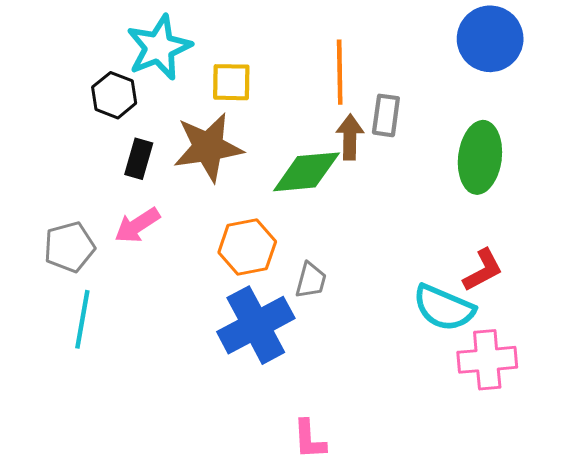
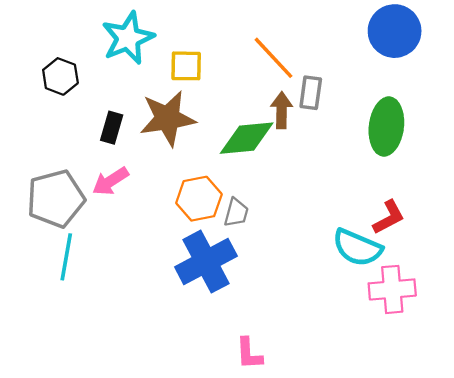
orange line: (340, 72) -> (273, 58), turned -42
black hexagon: (114, 95) -> (60, 76), moved
gray pentagon: (69, 247) -> (56, 199), size x1.4
gray trapezoid: (311, 280) -> (236, 213), moved

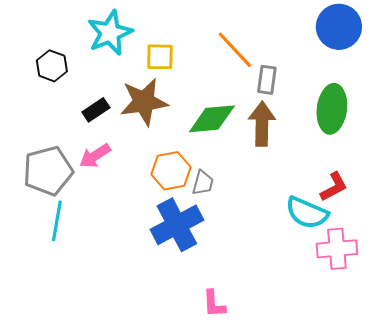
brown arrow: (282, 110) -> (262, 124), moved, size x1.4
black rectangle: (112, 128) -> (96, 110), turned 40

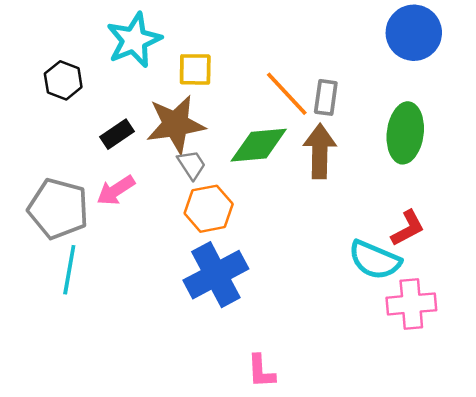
orange line: (235, 50) -> (287, 94), moved
gray pentagon: (48, 171) -> (58, 209), turned 30
gray trapezoid: (203, 183) -> (191, 165), moved, turned -48

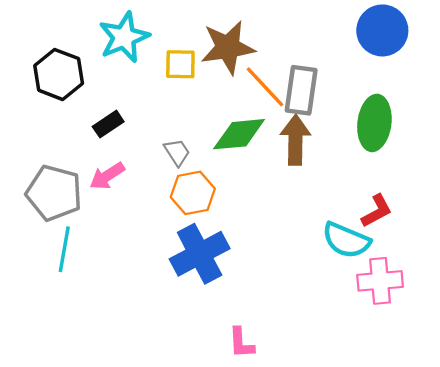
black hexagon: (63, 80) -> (59, 74), size x1.4
gray rectangle: (326, 97) -> (301, 90), size x1.5
brown star: (176, 124) -> (228, 47), moved

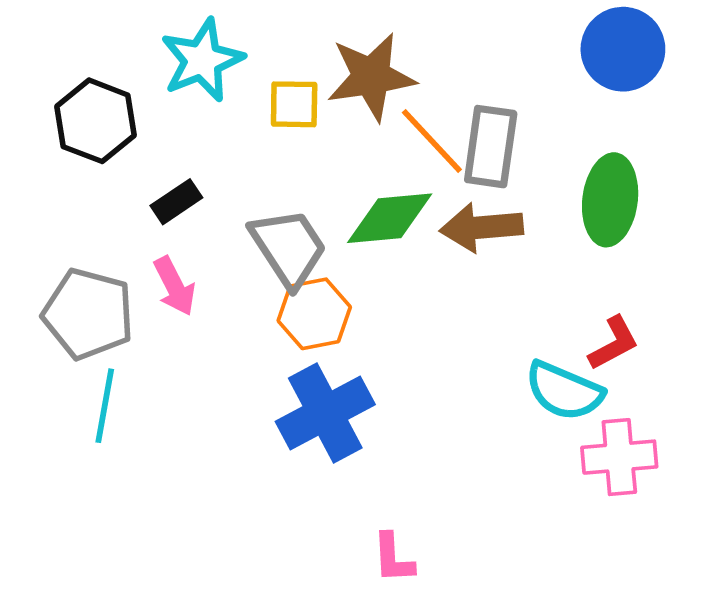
brown arrow: (295, 140) -> (481, 227), turned -96
gray trapezoid: (177, 152) -> (289, 248), size x1.8
pink arrow: (107, 176) -> (175, 286), turned -84

